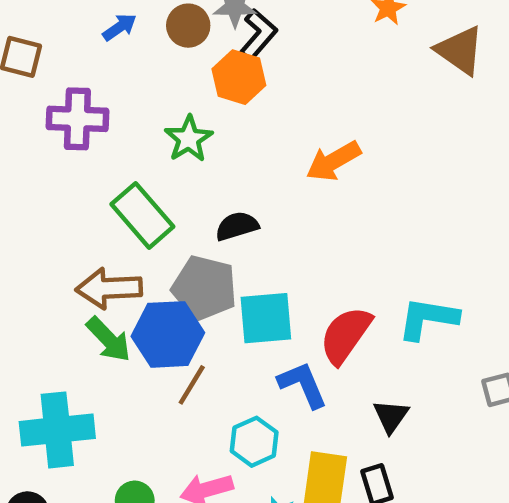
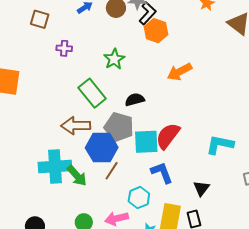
orange hexagon: (239, 77) -> (156, 31), moved
purple cross: (77, 119) -> (64, 48), size x0.6
red semicircle: (346, 335) -> (168, 136), moved
green arrow: (109, 339) -> (77, 176), moved
cyan cross: (57, 430) -> (55, 166), moved

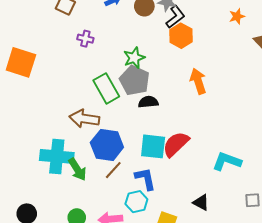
orange arrow: (180, 72) -> (198, 81), turned 90
gray pentagon: (119, 127) -> (135, 80), moved
blue L-shape: (162, 173) -> (145, 179), moved
black triangle: (201, 188) -> (201, 202), turned -48

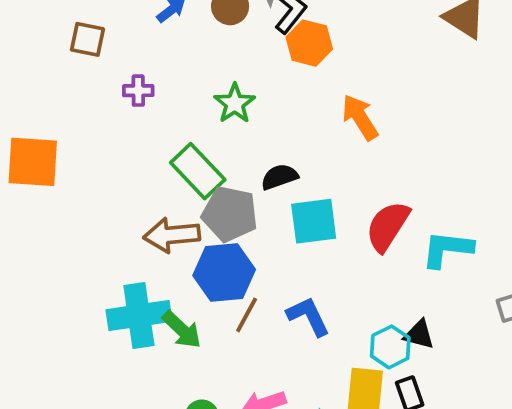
gray pentagon: (135, 80) -> (230, 214), moved
red semicircle: (176, 144) -> (388, 226), moved
cyan square: (153, 146) -> (314, 221), moved
cyan hexagon: (136, 202) -> (390, 347), moved

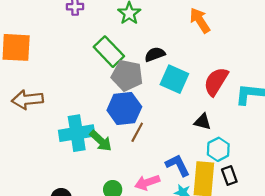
cyan square: (314, 221) -> (174, 79), turned 32
brown arrow: (172, 235) -> (27, 100), moved
blue L-shape: (308, 316) -> (178, 165), moved
black triangle: (419, 334) -> (203, 122), moved

